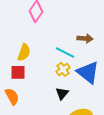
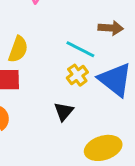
black triangle: (62, 93) -> (64, 111), moved

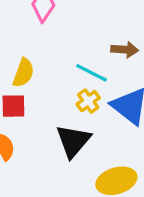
black triangle: (64, 111) -> (73, 141), size x1.6

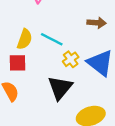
cyan line: (91, 73) -> (52, 39), moved

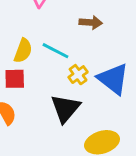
brown arrow: (97, 23) -> (91, 22), moved

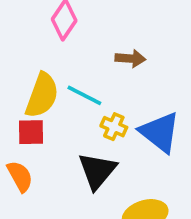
yellow semicircle: (23, 51) -> (42, 95), size x1.4
yellow cross: (78, 75) -> (114, 127), turned -30

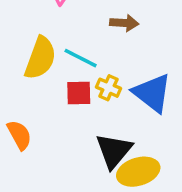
red square: (31, 132) -> (79, 93), moved
black triangle: (97, 171) -> (114, 151), moved

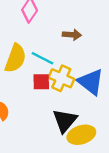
yellow cross: (109, 88) -> (61, 78), size x1.5

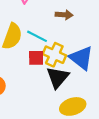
black triangle: (65, 121) -> (58, 77), moved

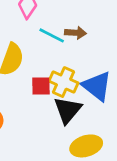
cyan line: (37, 36) -> (52, 35), moved

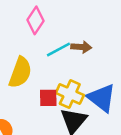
cyan line: (52, 35) -> (58, 50), turned -55

